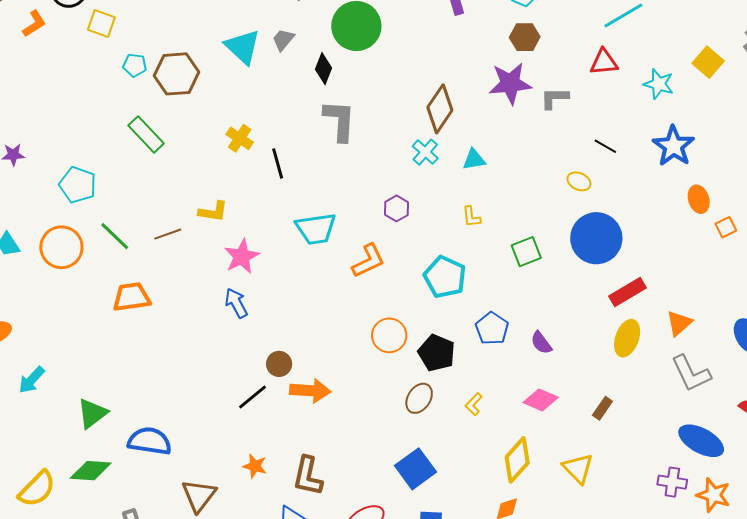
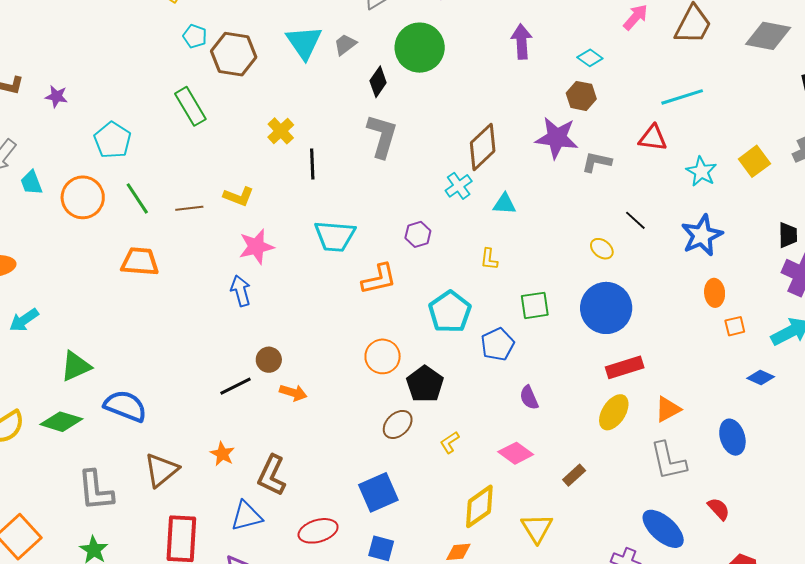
blue pentagon: (492, 328) -> (498, 344), moved
orange arrow: (310, 391) -> (293, 393), size x0.7

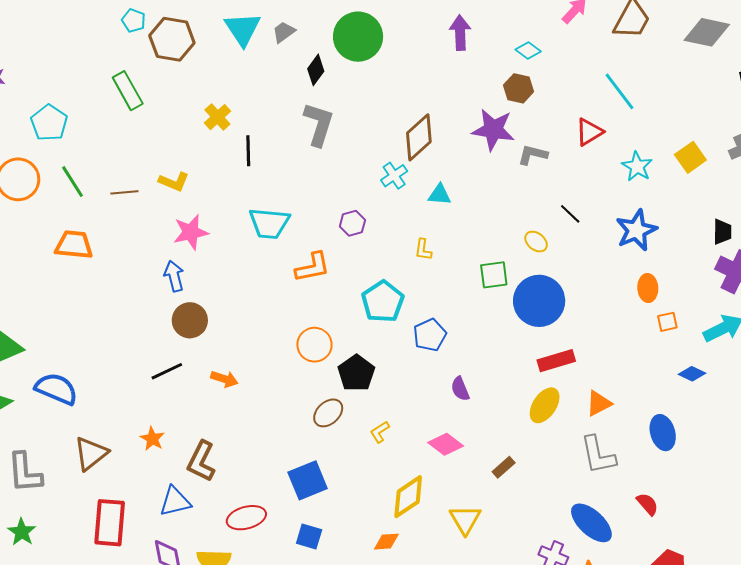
cyan line: (682, 97) -> (620, 91), turned 69
red triangle: (653, 138) -> (589, 132), turned -40
green square: (535, 305) -> (494, 275), moved
brown circle: (269, 360) -> (190, 320), moved, size x1.4

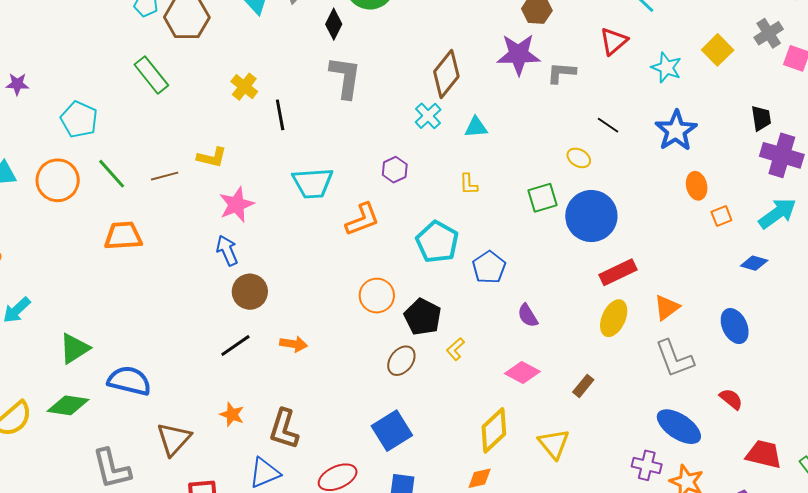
yellow L-shape: (380, 432) -> (455, 349), moved

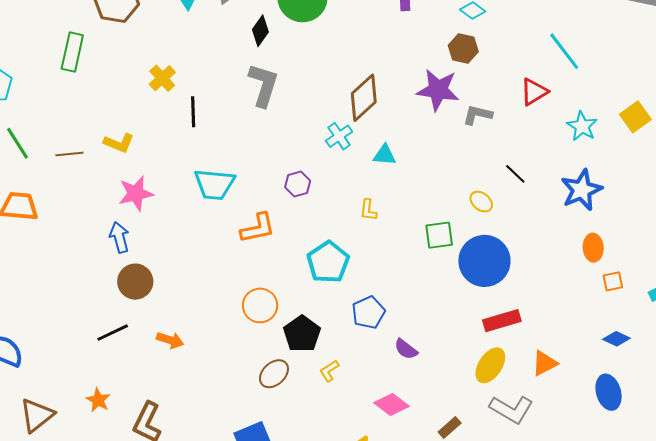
green rectangle: (151, 75) -> (72, 52), turned 42
blue diamond: (754, 263) -> (616, 339), moved
blue pentagon: (489, 267) -> (368, 312), moved
purple semicircle: (528, 316) -> (406, 349), turned -30
gray L-shape: (674, 359) -> (511, 409), moved, turned -48

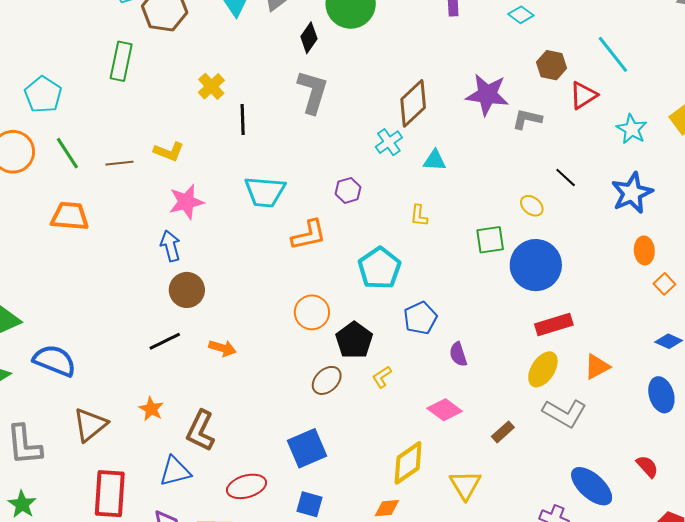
brown hexagon: (463, 48) -> (552, 65), moved
orange square: (613, 281) -> (664, 284), turned -30
purple semicircle: (406, 349) -> (458, 354), turned 35

